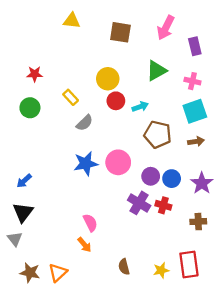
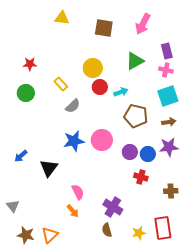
purple rectangle: (195, 46) -> (167, 51), moved
purple star: (202, 183) -> (169, 147), moved, turned 30
purple cross: (139, 203) -> (113, 207), moved
black triangle: (23, 212) -> (49, 168), moved

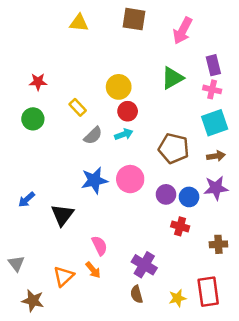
brown square: (104, 28) -> (134, 19), moved
cyan arrow: (121, 92) -> (124, 134), moved
orange triangle: (50, 235) -> (64, 276), moved

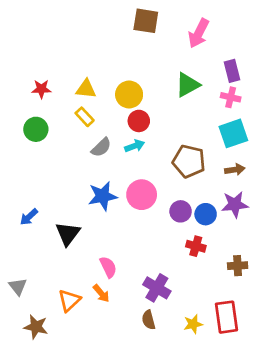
yellow triangle: (79, 23) -> (86, 89), moved

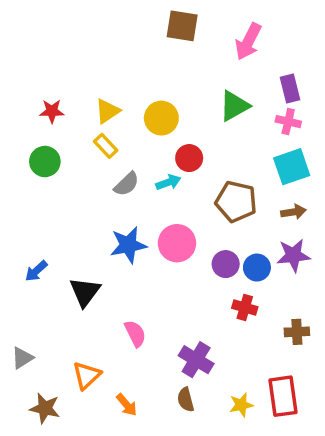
yellow triangle: (86, 89) -> (107, 111), turned -40
red circle: (139, 121) -> (189, 158), moved
gray triangle: (18, 286) -> (22, 358), turned 36
orange arrow: (101, 293) -> (127, 405), moved

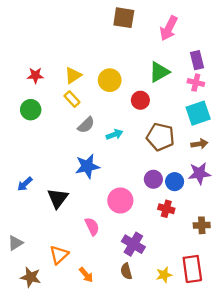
red circle: (189, 158) -> (140, 100), moved
cyan arrow: (168, 182) -> (114, 134), moved
pink circle: (177, 243) -> (120, 200), moved

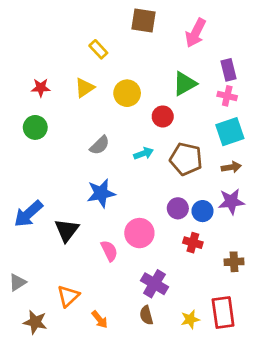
yellow rectangle: (72, 99) -> (98, 49), moved
cyan arrow: (114, 134) -> (144, 153), moved
blue arrow: (25, 184) -> (28, 214), size x1.6
pink semicircle: (92, 226) -> (109, 251), moved

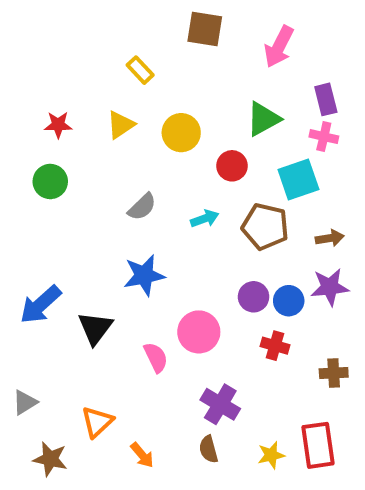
cyan square: (230, 132) -> (298, 180), moved

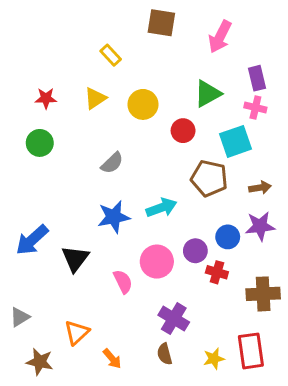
cyan arrow: (205, 219) -> (161, 208), moved, size x1.4
purple circle: (254, 297) -> (195, 251), moved
brown cross: (334, 373) -> (263, 294), size x1.5

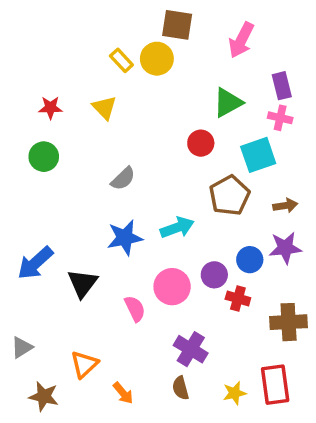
yellow triangle: (95, 98) -> (105, 108), turned -40
yellow circle: (143, 104) -> (157, 59), moved
brown pentagon: (209, 178) -> (229, 195), turned 30

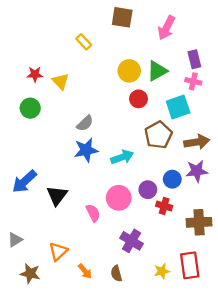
yellow circle: (157, 59) -> (129, 71), moved
yellow triangle: (105, 108) -> (60, 81), moved
brown arrow: (285, 206) -> (197, 142), size x1.5
blue star: (125, 238) -> (86, 150), moved
brown semicircle: (181, 388) -> (116, 274), moved

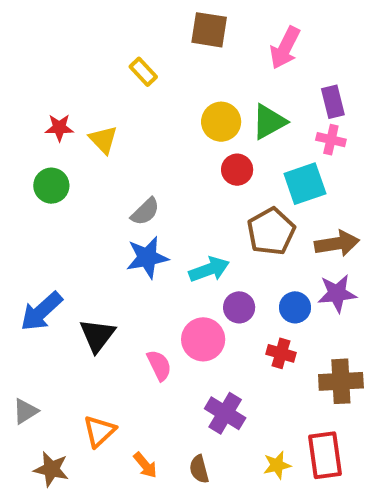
purple circle: (148, 190) -> (239, 307), moved

